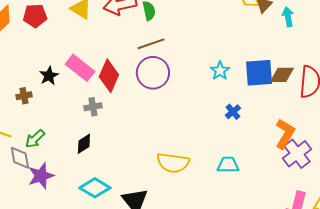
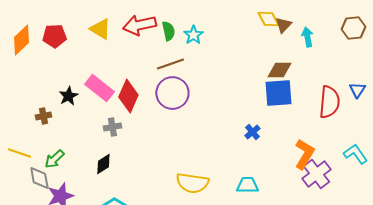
cyan star: (220, 71) -> (193, 35), moved
brown diamond: (282, 75) -> (279, 70), moved

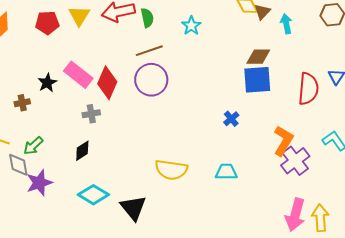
yellow triangle: (100, 29) -> (79, 16), turned 30
cyan star: (193, 35) -> (191, 26), moved
red pentagon: (54, 36) -> (47, 23), moved

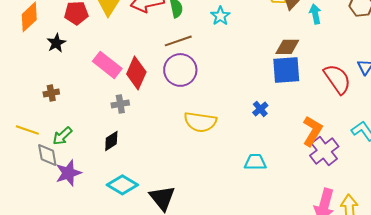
black star: (47, 83) -> (56, 43), moved
red semicircle: (308, 89) -> (337, 79), turned -40
yellow semicircle: (171, 170) -> (200, 122), moved

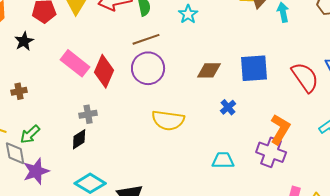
brown diamond: (287, 47) -> (209, 70), moved
gray cross: (120, 104) -> (88, 114), moved
purple cross: (324, 151) -> (271, 152), moved, turned -32

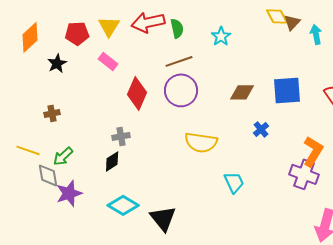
pink rectangle: (75, 63) -> (108, 61), moved, size x0.7
cyan trapezoid: (223, 160) -> (234, 182), moved, turned 65

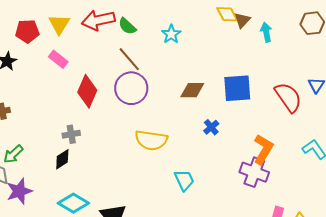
green semicircle: (177, 28) -> (127, 26), turned 144
brown line: (179, 61) -> (129, 59), turned 68

